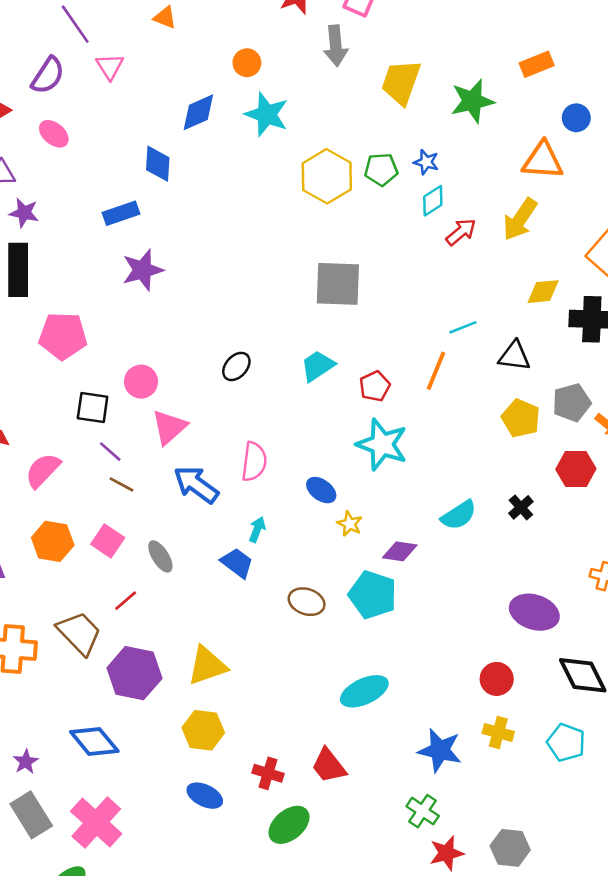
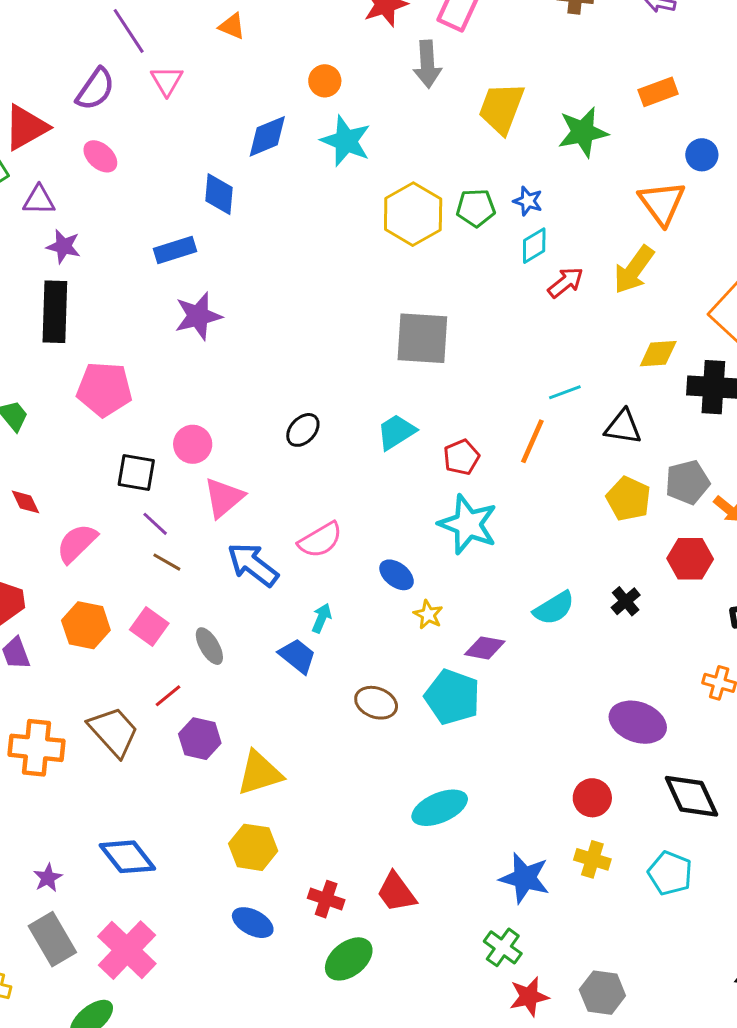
orange triangle: (543, 161) -> (662, 203), turned 48
pink semicircle: (254, 462) -> (320, 540), turned 51
purple hexagon: (134, 673) -> (200, 739), moved, size x0.7

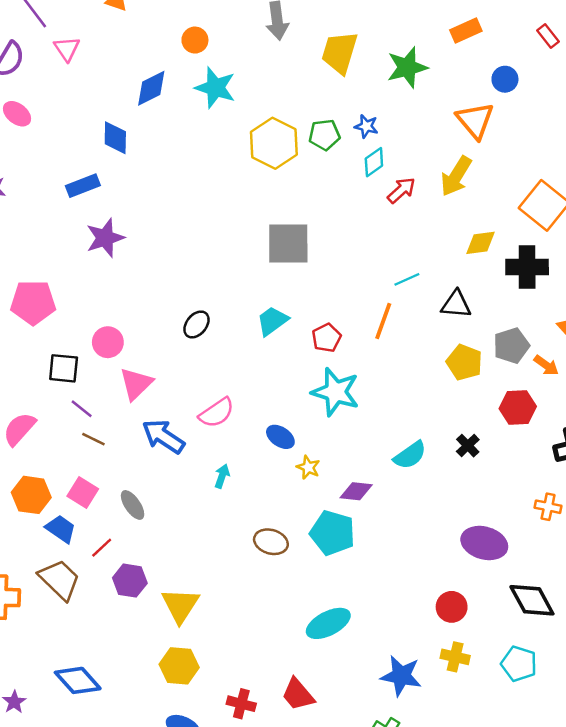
blue trapezoid: (297, 656) -> (61, 529), moved
yellow triangle: (260, 773) -> (180, 605), turned -36

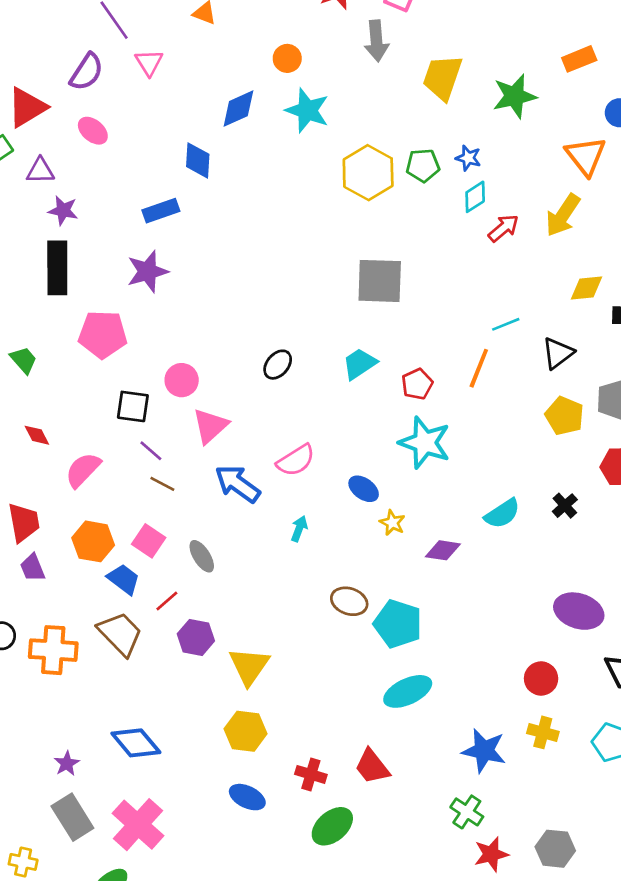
purple star: (105, 238) -> (148, 271), moved
black triangle: (456, 304) -> (558, 353), turned -44
cyan pentagon: (332, 533) -> (398, 624), moved

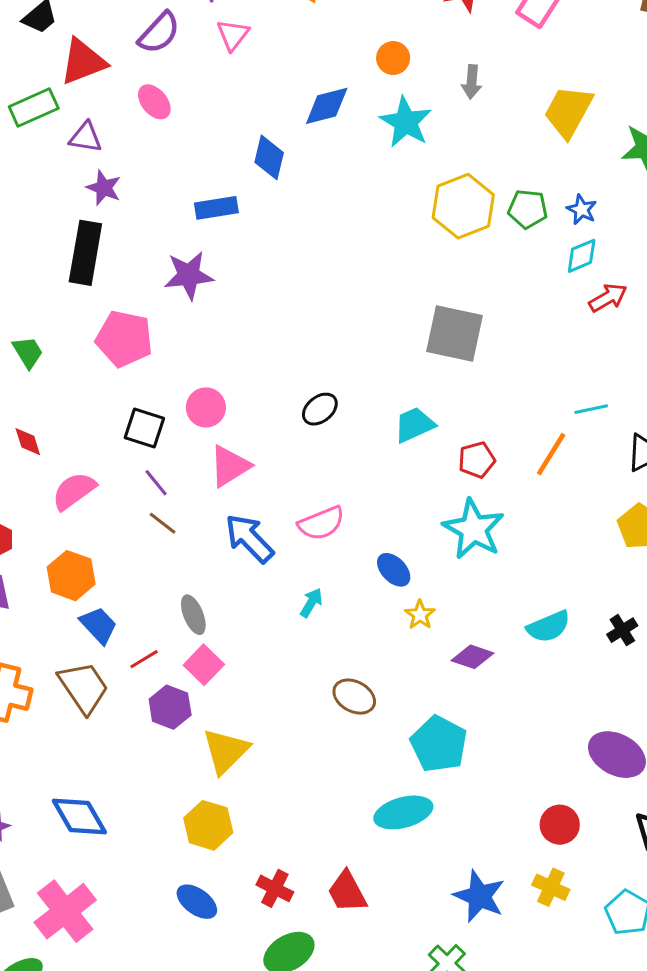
gray arrow: (376, 41) -> (472, 82), moved, size x0.7
pink square: (149, 541) -> (204, 665), moved
cyan pentagon: (398, 624) -> (439, 744), moved

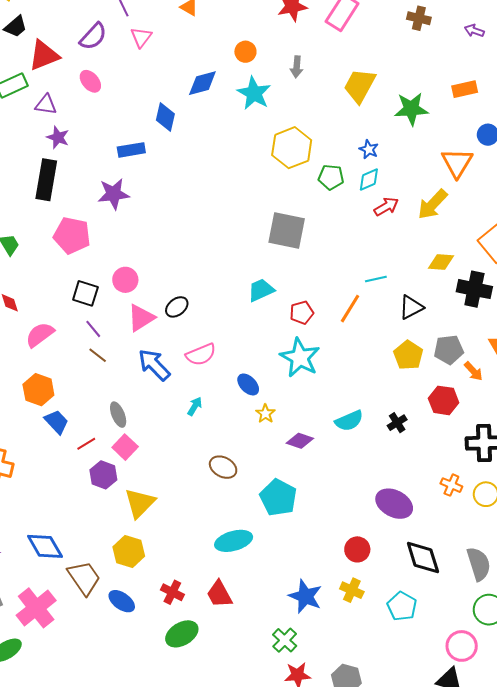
green pentagon: (528, 209) -> (331, 177), moved
black ellipse: (320, 409) -> (177, 307), moved
brown trapezoid: (84, 687) -> (84, 578), moved
cyan ellipse: (403, 812) -> (234, 541), moved

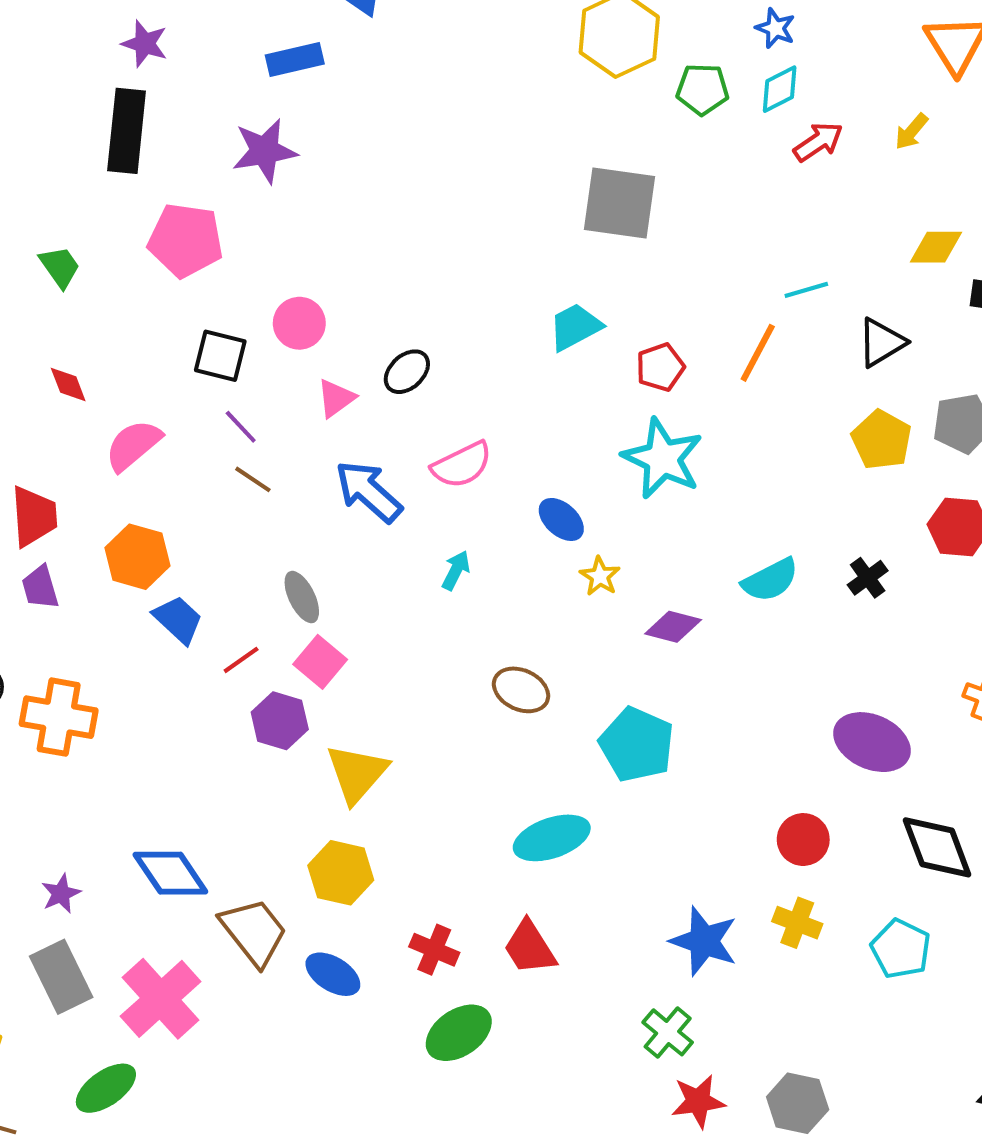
yellow arrow: (433, 204) -> (911, 131), size x0.6
pink triangle: (141, 318) -> (336, 398), size x0.7

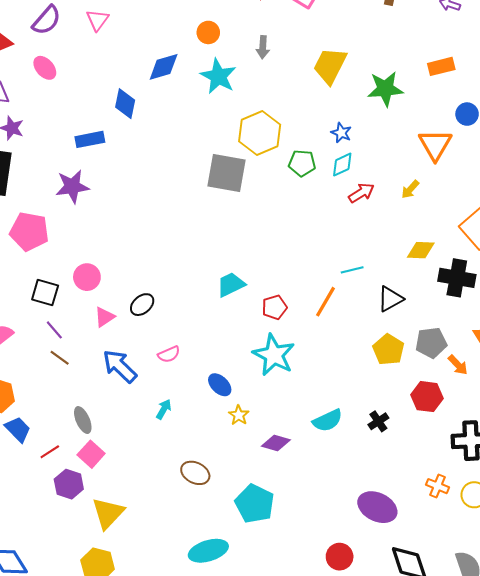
gray square: (620, 203) -> (226, 173), moved
pink semicircle: (462, 465) -> (169, 354), size x0.7

